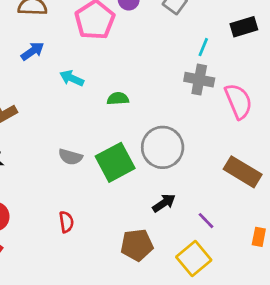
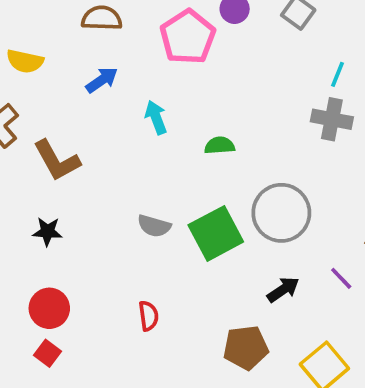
cyan arrow: (72, 78) -> (156, 117), turned 45
purple line: (206, 221) -> (341, 278), moved

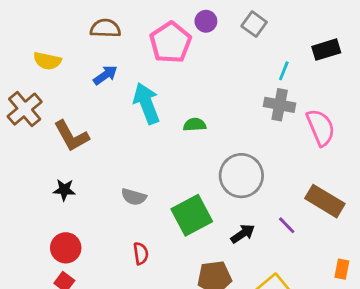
cyan arrow: (156, 117) -> (146, 103), size x1.6
gray semicircle: (154, 226) -> (134, 197), moved
green square: (216, 233) -> (192, 215), moved

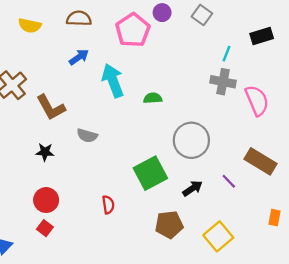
yellow semicircle: (47, 61) -> (30, 25), moved
gray semicircle: (134, 197) -> (87, 136), moved

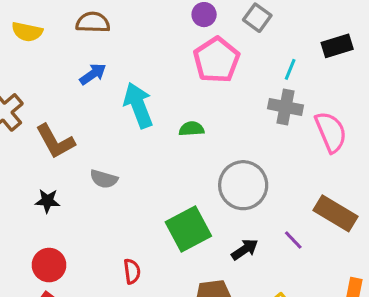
pink pentagon: (133, 30) -> (217, 60), moved

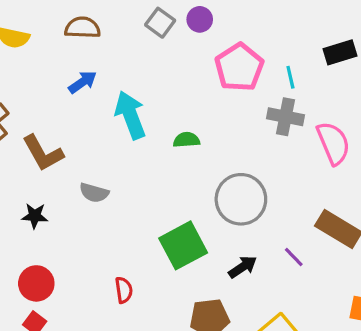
gray square: (257, 18) -> (160, 23), moved
pink pentagon: (217, 60) -> (239, 67), moved
cyan line: (290, 69) -> (290, 77), turned -35

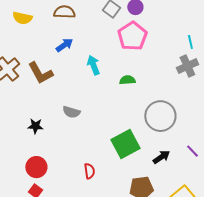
pink pentagon: (239, 67) -> (132, 36), moved
cyan arrow: (130, 115) -> (93, 65), size x0.7
gray cross: (286, 117) -> (187, 66), turned -35
brown L-shape: (43, 153) -> (40, 73), moved

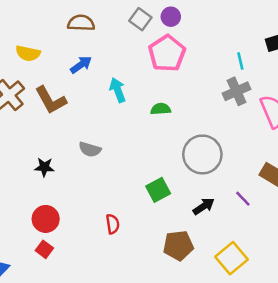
yellow semicircle: (22, 18) -> (28, 53), moved
green square: (125, 144) -> (158, 190), size x0.7

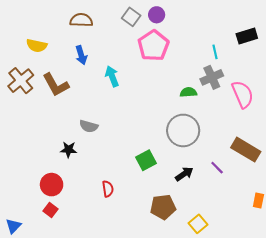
blue arrow: (81, 65) -> (81, 55), turned 108
green semicircle: (161, 109) -> (188, 92), moved
black star: (44, 167) -> (69, 150), moved
yellow square: (231, 258) -> (198, 224), moved, size x0.7

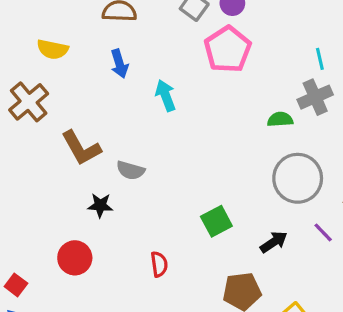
brown L-shape: (56, 85) -> (81, 148), moved
gray circle: (183, 130) -> (298, 178), moved
red square: (50, 210) -> (16, 285), moved

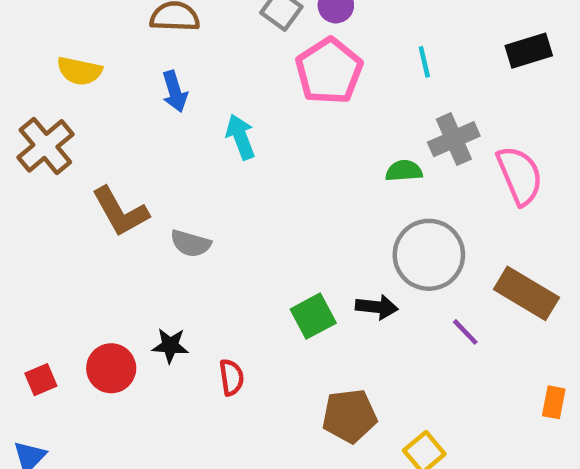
cyan line: (320, 59) -> (424, 62), moved
black star: (100, 205) -> (170, 346), moved
black arrow: (274, 242) -> (377, 307), moved, turned 40
red square: (16, 285) -> (41, 380), moved, turned 30

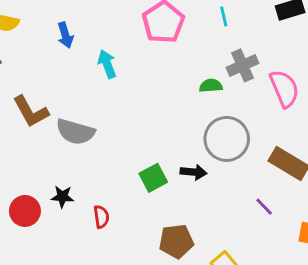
gray semicircle: (191, 243) -> (75, 132), size x1.5
purple line: (465, 332) -> (264, 207), moved

